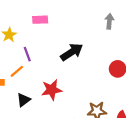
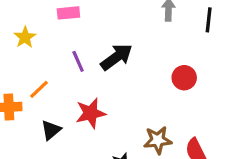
purple line: (27, 54) -> (78, 61), moved

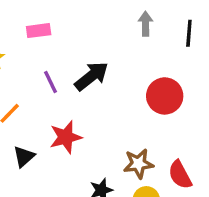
red circle: (184, 78) -> (165, 96), size x1.4

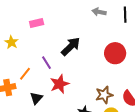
gray arrow: (146, 24) -> (99, 12), turned -72
purple line: (51, 82) -> (46, 63), moved

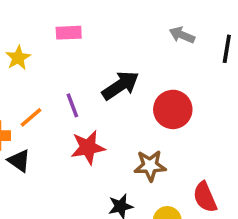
red circle: (115, 53) -> (173, 109), moved
brown star: (104, 95) -> (150, 166), moved
black triangle: (36, 98) -> (19, 161), moved, turned -48

